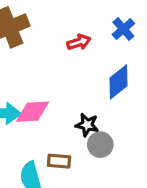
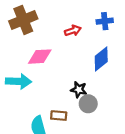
blue cross: (123, 29) -> (105, 21), turned 35
pink diamond: (33, 112) -> (40, 57), moved

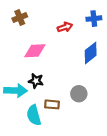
brown cross: (23, 20) -> (20, 18), size x0.6
cyan arrow: (19, 81) -> (15, 90), moved
black star: (79, 90) -> (36, 81), moved

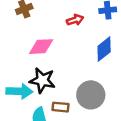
black star: (36, 81) -> (42, 80), size x1.5
gray circle: (79, 94) -> (91, 95), size x1.5

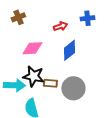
blue diamond: (104, 49) -> (69, 50), moved
brown rectangle: (61, 107) -> (50, 83), moved

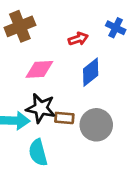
brown cross: (18, 17) -> (20, 26), size x1.5
blue cross: (87, 18) -> (116, 28), turned 32

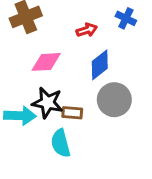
gray circle: (96, 125) -> (114, 100), moved
cyan semicircle: (38, 153) -> (61, 143), moved

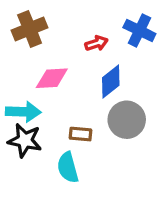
blue cross: (126, 18) -> (139, 31), size x1.4
black star: (48, 103) -> (25, 140), moved
cyan arrow: (20, 116) -> (23, 112), moved

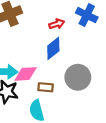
pink diamond: (52, 78) -> (26, 74), moved
blue diamond: (111, 81) -> (53, 48), moved

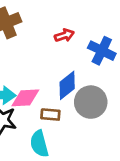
blue cross: (87, 15) -> (102, 51), moved
blue diamond: (53, 48) -> (67, 85), moved

